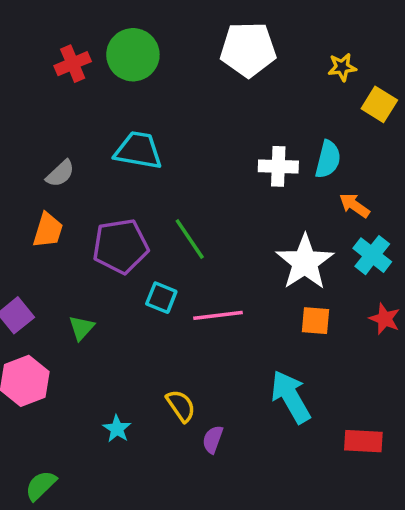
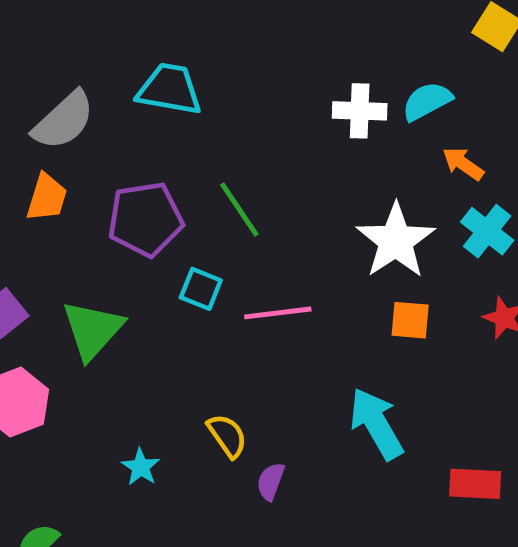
cyan semicircle: (328, 159) -> (427, 101), turned -132
gray semicircle: (60, 173) -> (64, 120), size x1.6
green triangle: (82, 328) -> (93, 330), size x1.8

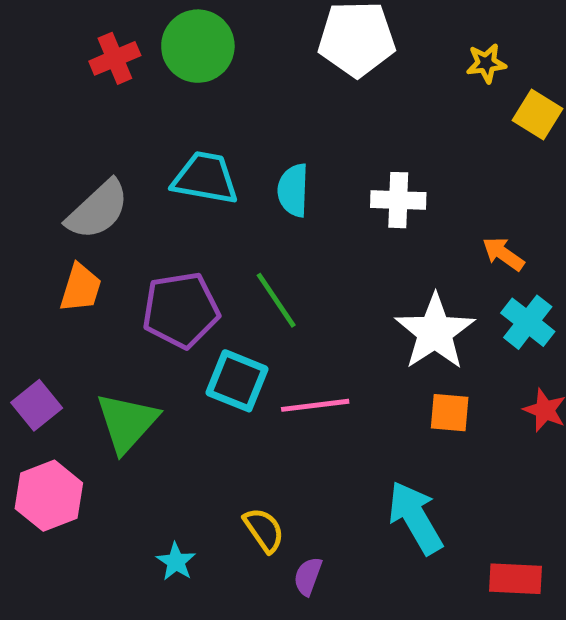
cyan semicircle: (427, 101) -> (293, 190), moved, turned -60
cyan square: (201, 289) -> (237, 381), size x1.4

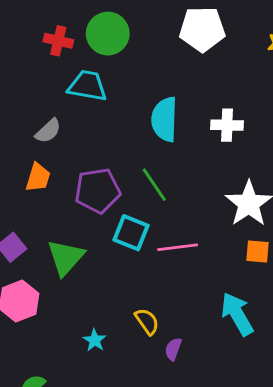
red cross: (115, 58) -> (58, 41), turned 36
cyan trapezoid: (205, 178) -> (87, 86), moved
cyan semicircle: (293, 190) -> (164, 119), size x1.4
gray semicircle: (98, 210) -> (48, 131), size x0.7

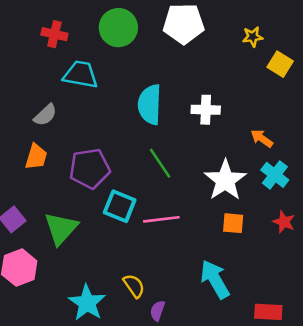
green circle: (108, 34) -> (118, 28), moved
green line: (154, 185) -> (160, 163), moved
cyan star: (95, 340) -> (87, 303), size x1.8

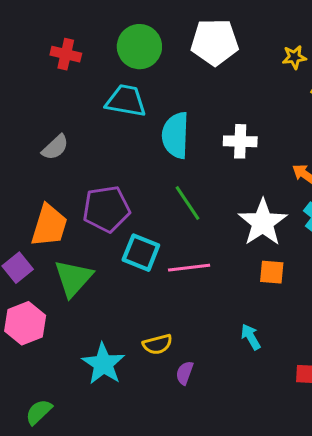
cyan trapezoid: (81, 75) -> (126, 101), moved
orange trapezoid: (36, 157) -> (49, 226), moved, size x1.4
cyan arrow: (215, 279) -> (251, 337), size x0.6
yellow semicircle: (134, 286) -> (157, 344), turned 110

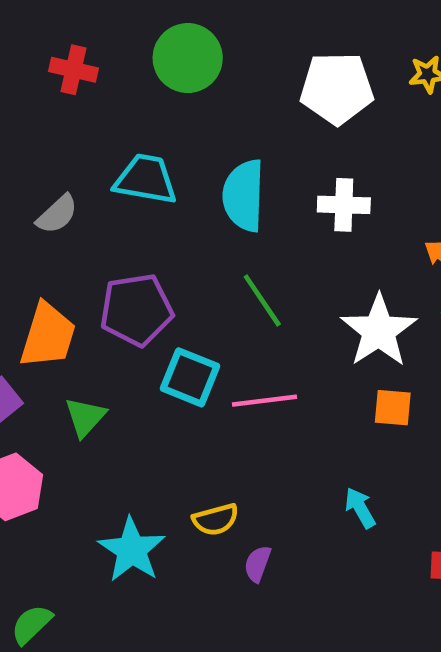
white pentagon: (215, 42) -> (337, 88), moved
cyan trapezoid: (126, 101) -> (146, 179), moved
green triangle: (73, 278) -> (85, 417), size x0.7

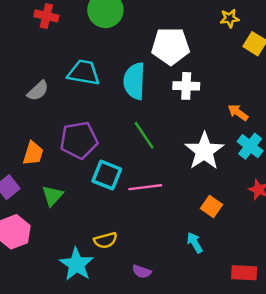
white pentagon: (337, 88) -> (171, 46), moved
orange trapezoid: (48, 335) -> (33, 153), size x0.7
orange square: (393, 408) -> (212, 206), moved, turned 30
yellow semicircle: (216, 520) -> (105, 240), moved
purple semicircle: (258, 564) -> (142, 272), turned -90

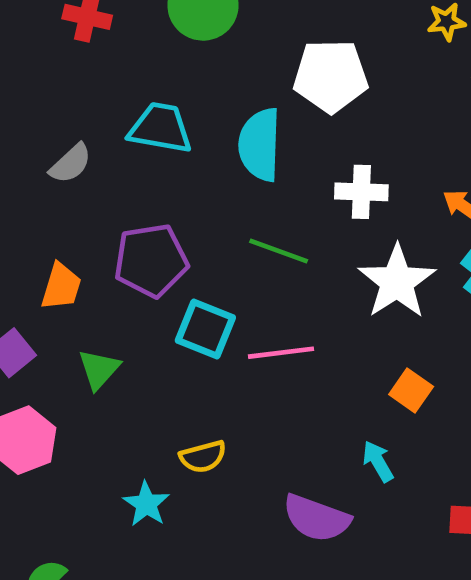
white cross: (186, 86) -> (361, 192), moved
green line: (144, 135) -> (279, 251), turned -36
cyan star: (77, 264) -> (146, 504), size x0.7
purple semicircle: (142, 272) -> (316, 518), moved, size x1.8

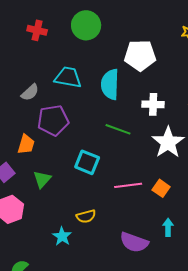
purple pentagon: (151, 260) -> (53, 120), moved
pink line: (281, 353) -> (128, 185), moved
orange square: (411, 390) -> (161, 188), moved
cyan arrow: (378, 461) -> (168, 227), moved, turned 30

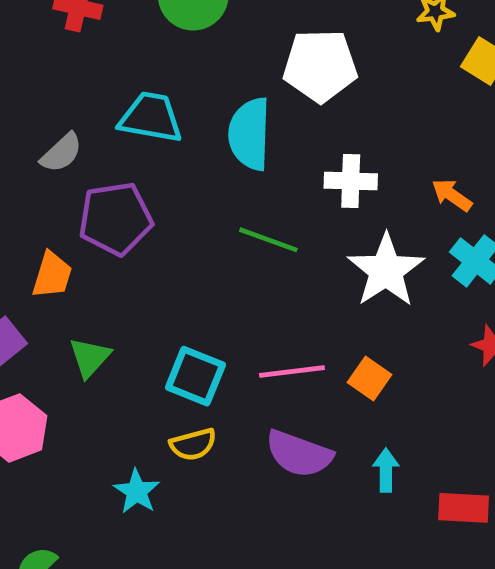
cyan square: (87, 162) -> (195, 376), moved
purple semicircle: (134, 242) -> (299, 454), moved

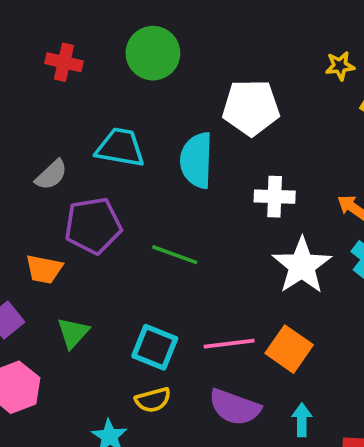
green line: (268, 240) -> (175, 255), moved
orange trapezoid: (52, 275) -> (44, 269), turned 84
orange square: (370, 379) -> (289, 349), size x1.4

